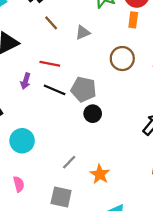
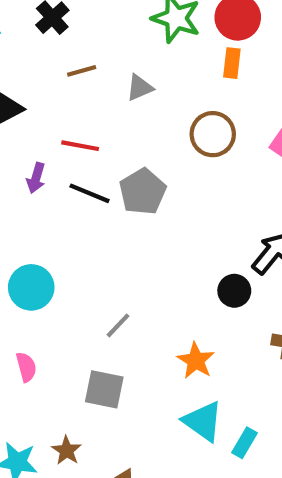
brown line: (51, 23) -> (82, 71), turned -63
gray pentagon: (84, 89) -> (143, 192), turned 30
black circle: (93, 114) -> (234, 291), moved
orange star: (100, 174) -> (196, 361), moved

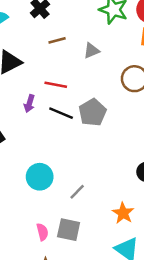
cyan circle: (31, 287) -> (40, 177), moved
pink semicircle: (26, 367) -> (42, 232), moved

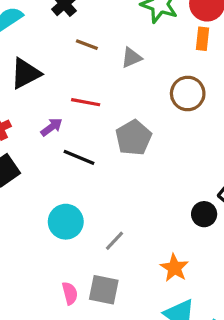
brown line: (57, 40) -> (87, 45), turned 36
purple arrow: (29, 104) -> (52, 127), turned -144
black line: (61, 113) -> (79, 157), moved

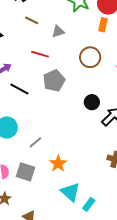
red line: (86, 102) -> (40, 54), moved
black circle: (204, 214) -> (92, 102), moved
orange star: (174, 268) -> (58, 164), moved

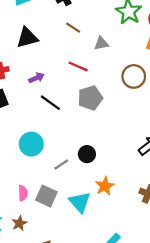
black circle: (92, 102) -> (87, 154), moved
orange star: (58, 164) -> (105, 186), moved
cyan triangle: (70, 192) -> (80, 202), moved

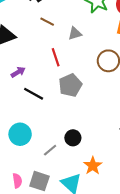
red line: (78, 66) -> (56, 57), turned 54

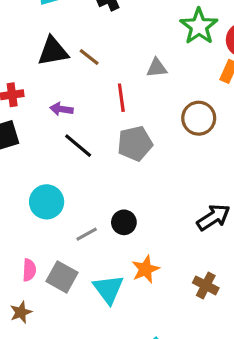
brown line: (47, 22) -> (89, 57), moved
purple arrow: (18, 72) -> (61, 109), turned -152

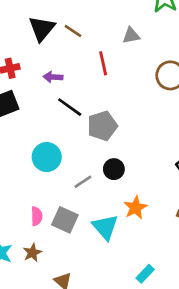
black triangle: (53, 51) -> (42, 29), turned -36
gray pentagon: (135, 143) -> (102, 126), moved

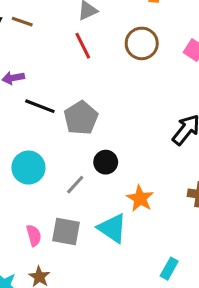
red line: (103, 63) -> (83, 46), moved

